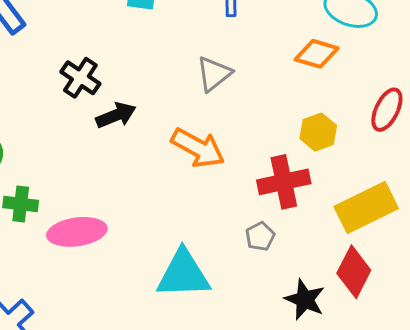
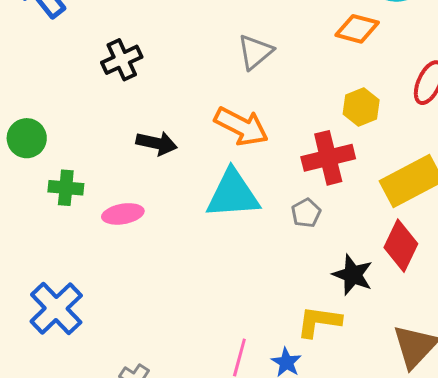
black cross: (80, 78) -> (122, 60), turned 33
black arrow: (116, 115) -> (157, 143), moved, turned 36
pink ellipse: (77, 232) -> (123, 214), size x0.7
cyan triangle: (183, 274) -> (233, 194), moved

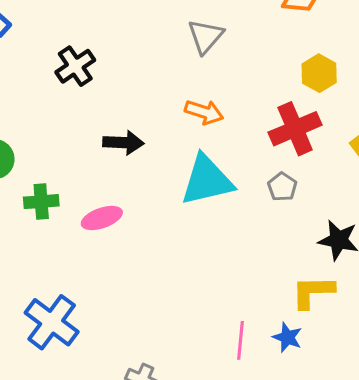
orange arrow: (241, 126) -> (204, 112), size x0.7

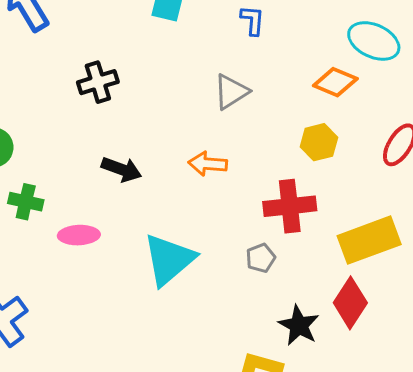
yellow hexagon: (319, 73) -> (319, 142), moved
orange arrow: (204, 112) -> (208, 164), turned 150
cyan triangle: (207, 180) -> (169, 260), moved, turned -44

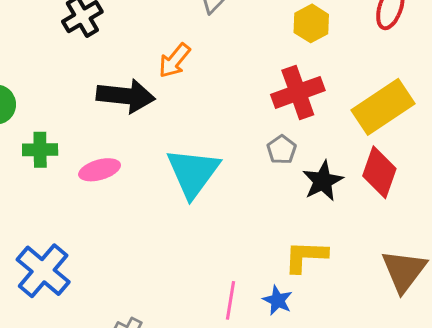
orange arrow: (208, 164) -> (174, 61), moved, turned -42
black arrow: (122, 169) -> (126, 96), size x1.4
black star: (299, 325) -> (323, 181), moved, turned 30

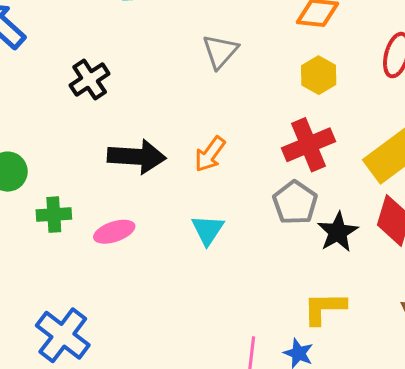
orange arrow: (174, 61) -> (210, 154), moved
gray pentagon: (282, 150) -> (295, 203), size x1.5
cyan triangle: (193, 173) -> (208, 230), size x0.6

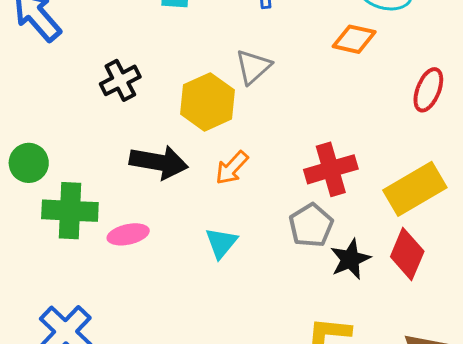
yellow hexagon: (319, 75) -> (207, 102), moved, size x1.5
green cross: (54, 215) -> (70, 211), size x1.6

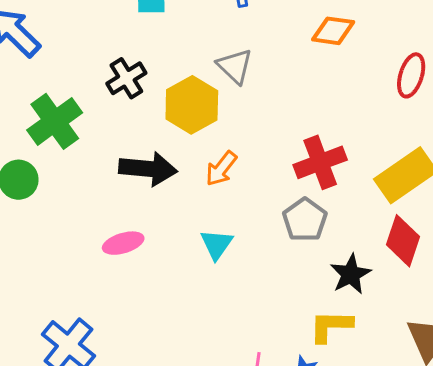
gray triangle: (253, 67) -> (235, 66), turned -30
black cross: (120, 80) -> (126, 78), moved
green cross: (70, 211) -> (55, 121), moved, turned -34
black star: (350, 259) -> (351, 274), moved

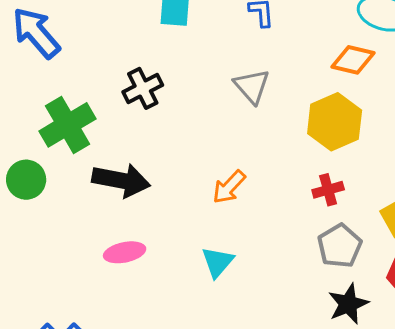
yellow hexagon: (192, 105) -> (335, 122), moved
red cross: (320, 162) -> (328, 190), size x0.6
black arrow: (148, 169) -> (121, 180), moved
gray pentagon: (305, 220) -> (340, 246), moved

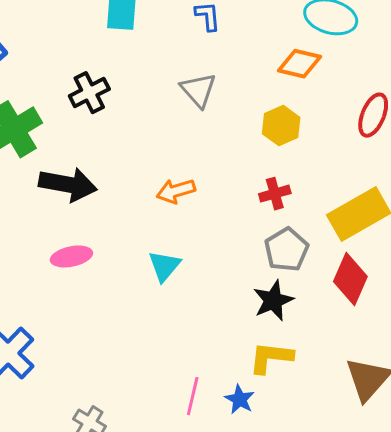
yellow hexagon: (335, 122) -> (281, 126), size x0.7
orange arrow: (229, 187) -> (176, 191), turned 30
black star: (348, 304) -> (273, 301), moved

